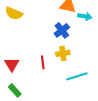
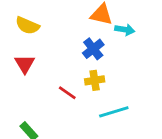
red line: (43, 62) -> (67, 93), turned -48
red triangle: (12, 64) -> (25, 64), moved

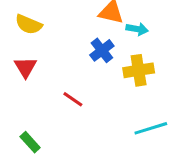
yellow cross: (95, 80) -> (139, 70), moved, size x1.4
cyan line: (114, 112) -> (151, 128), moved

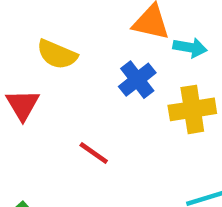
yellow semicircle: (29, 24) -> (57, 54), moved

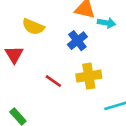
yellow cross: (192, 109) -> (89, 76), moved

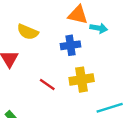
blue cross: (77, 41) -> (71, 45), turned 30

